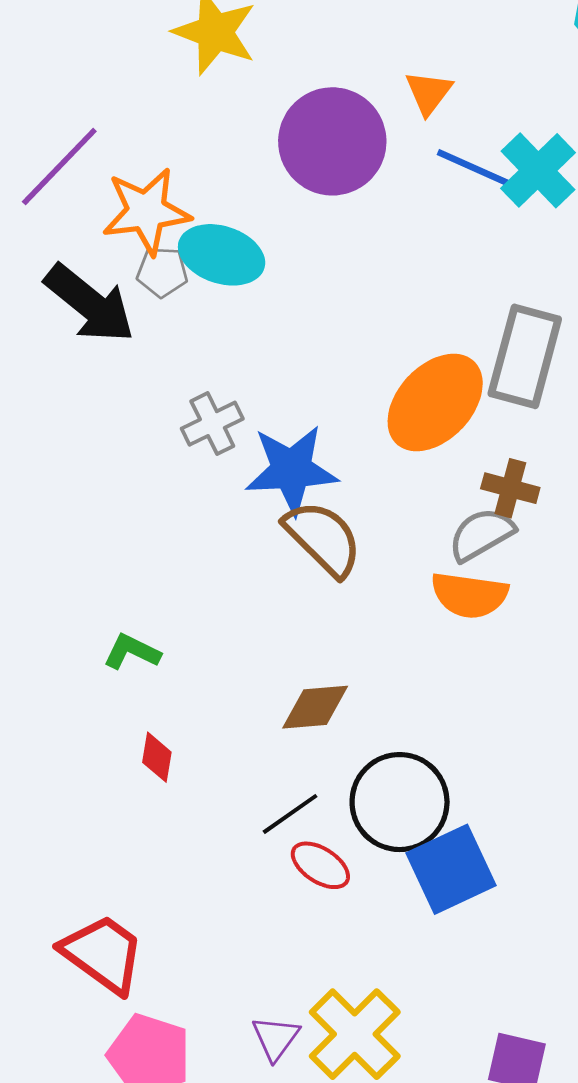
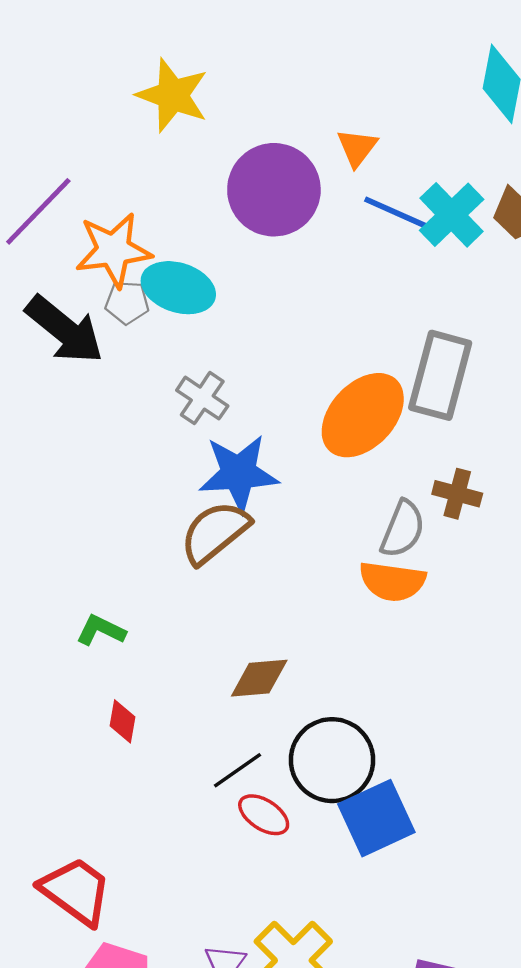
gray cross: (212, 424) -> (202, 398), moved, turned -30
brown cross: (510, 488) -> (457, 494), moved
gray semicircle: (481, 534) -> (403, 529), turned 142
brown semicircle: (323, 538) -> (215, 532), moved, turned -84

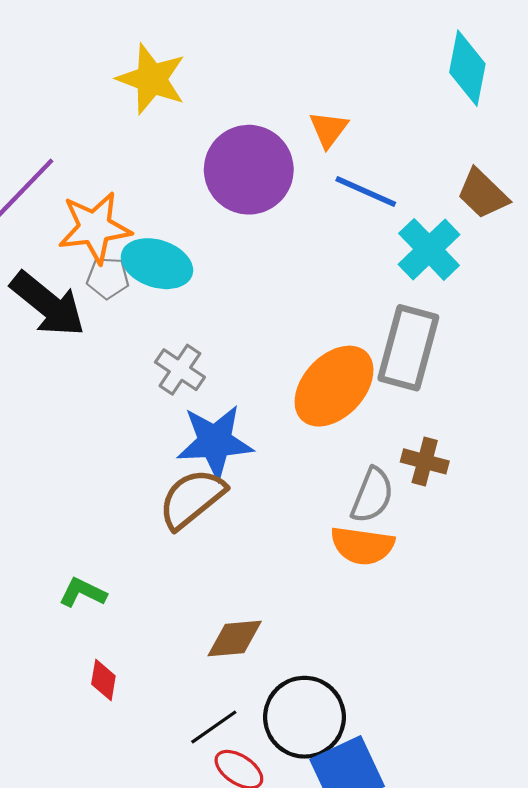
cyan cross: (452, 215) -> (429, 249), moved

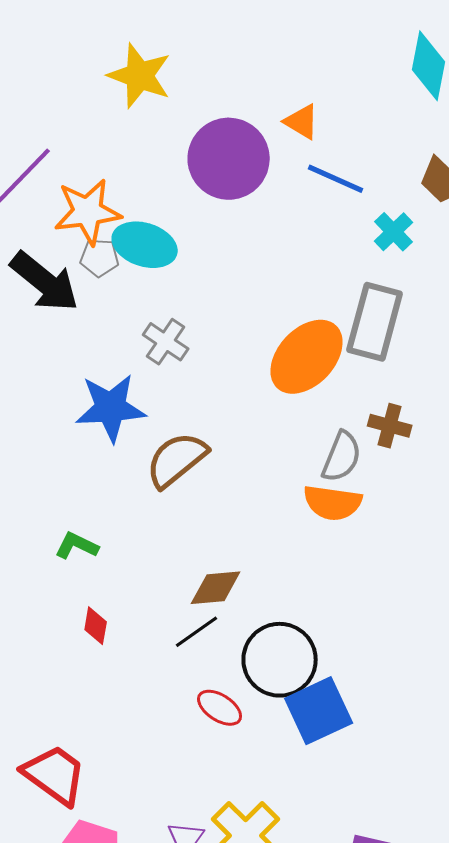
orange triangle: (329, 129) -> (302, 122), turned -36
cyan cross: (429, 249) -> (394, 232), size x0.7
blue star: (215, 442) -> (111, 408), moved
black line: (214, 727) -> (197, 632), moved

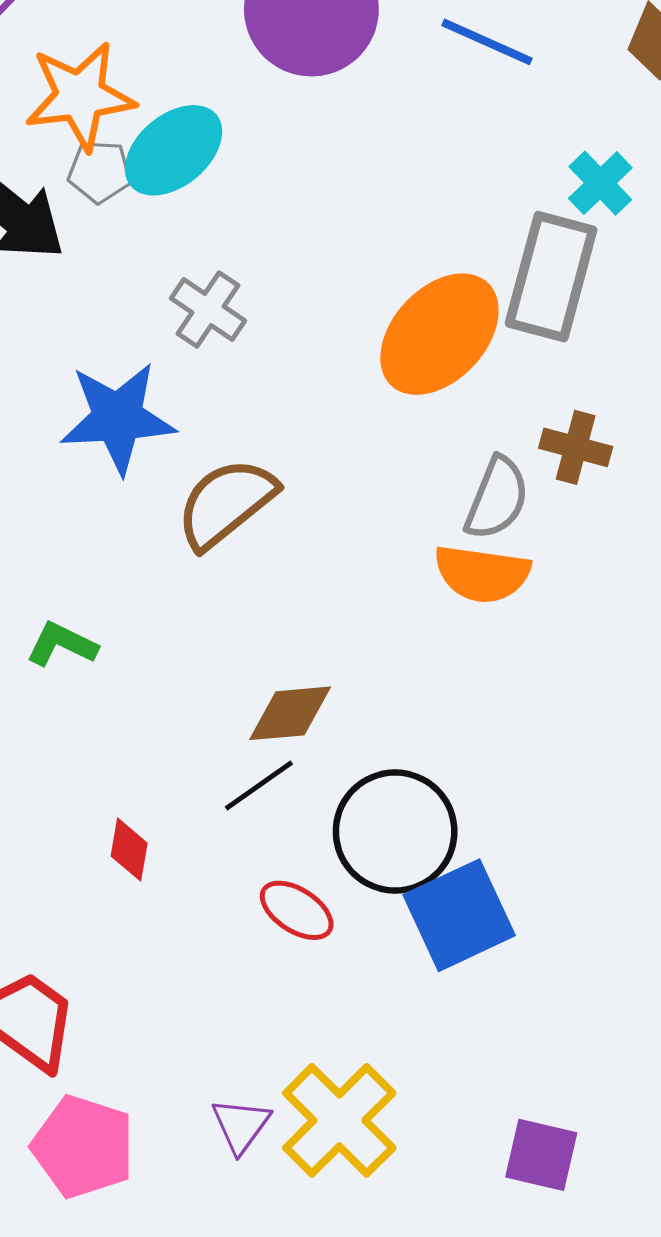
cyan cross: (394, 232) -> (600, 183), moved
cyan ellipse: (145, 245) -> (174, 150), turned -58
red diamond: (96, 626) -> (129, 850), moved

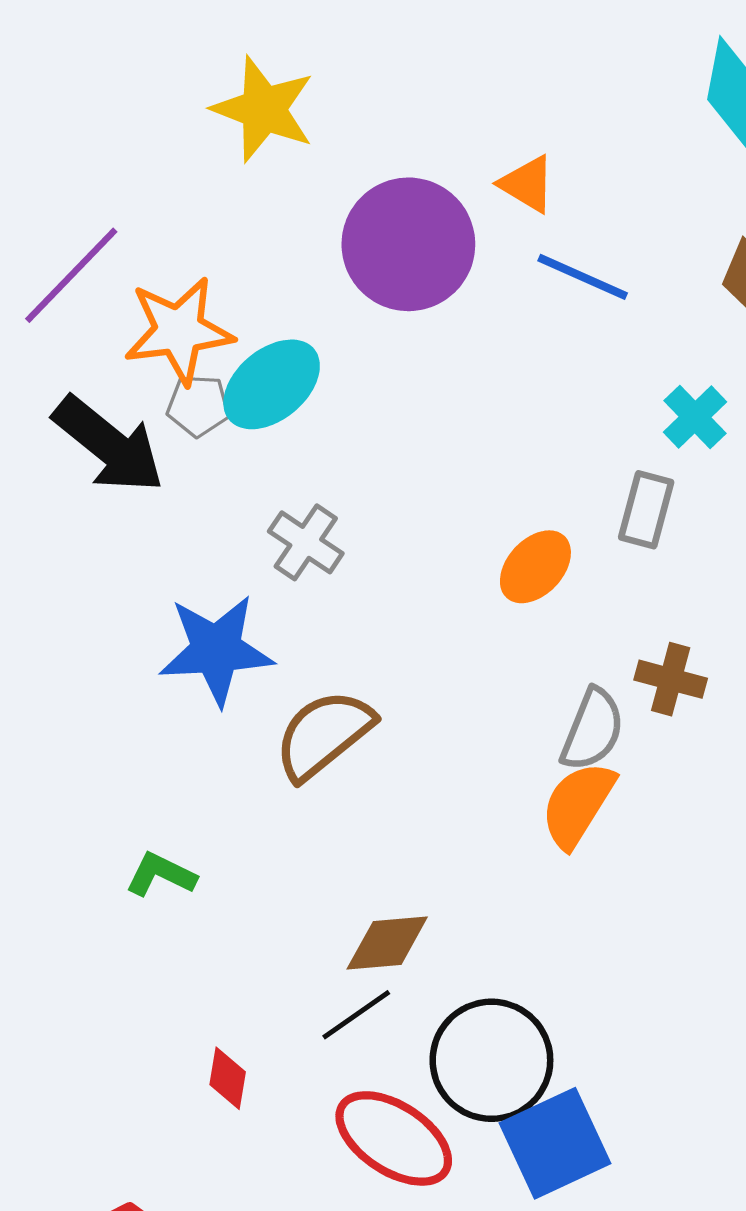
gray rectangle: (551, 277) -> (646, 510), size x0.6
orange ellipse: (439, 334) -> (535, 567), size x0.6
orange semicircle: (482, 574) -> (578, 805), turned 114
red ellipse: (297, 910) -> (394, 1138), size x1.6

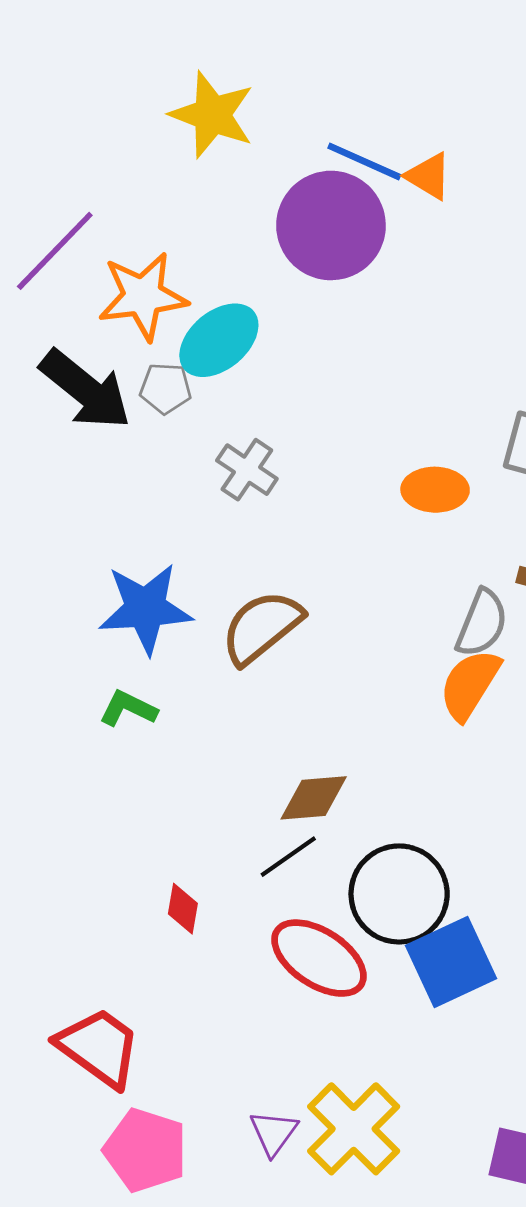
blue line: (583, 277) -> (364, 161), moved
gray pentagon: (198, 406) -> (166, 388), moved
orange ellipse: (535, 567) -> (435, 490), turned 48
blue star: (216, 650) -> (146, 608), moved
green L-shape: (161, 875) -> (128, 709), moved

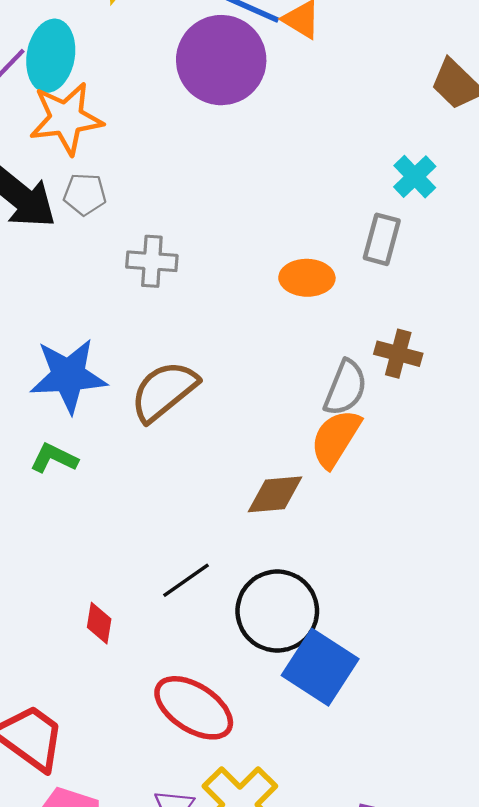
cyan ellipse: (219, 340) -> (51, 56), moved, turned -40
gray cross: (247, 470) -> (152, 261), turned -30
brown diamond: (314, 798) -> (275, 494), moved
red ellipse: (319, 958) -> (194, 708), moved
blue square: (451, 962) -> (320, 667), turned -32

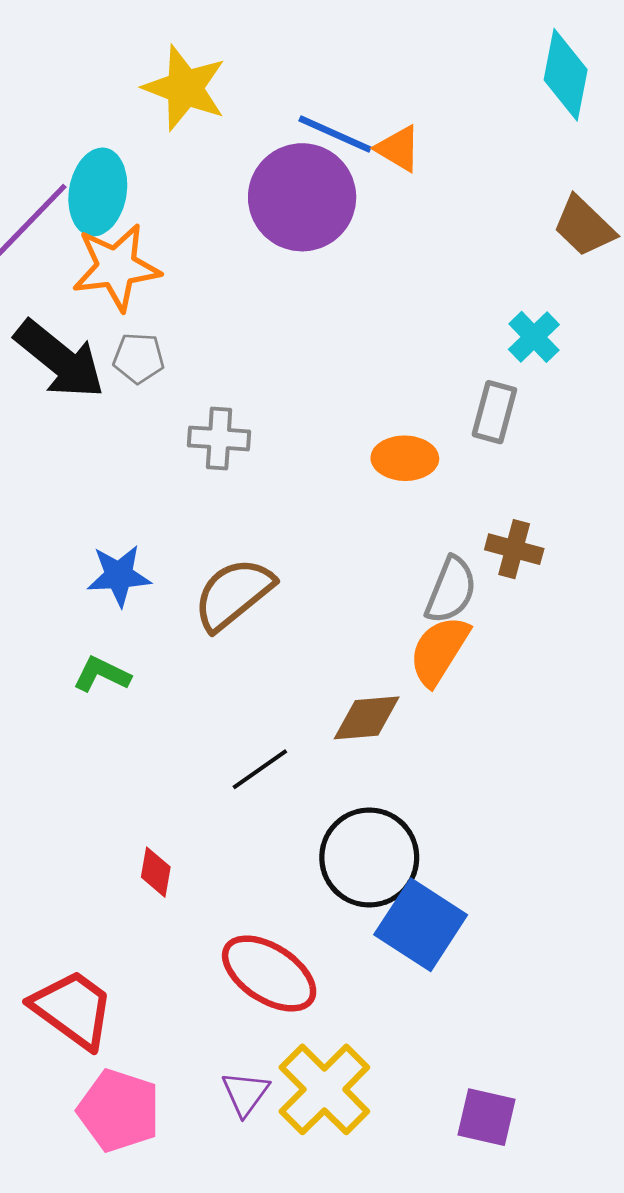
blue star: (68, 376) -> (119, 576), size x0.7
black line: (186, 580) -> (260, 769), moved

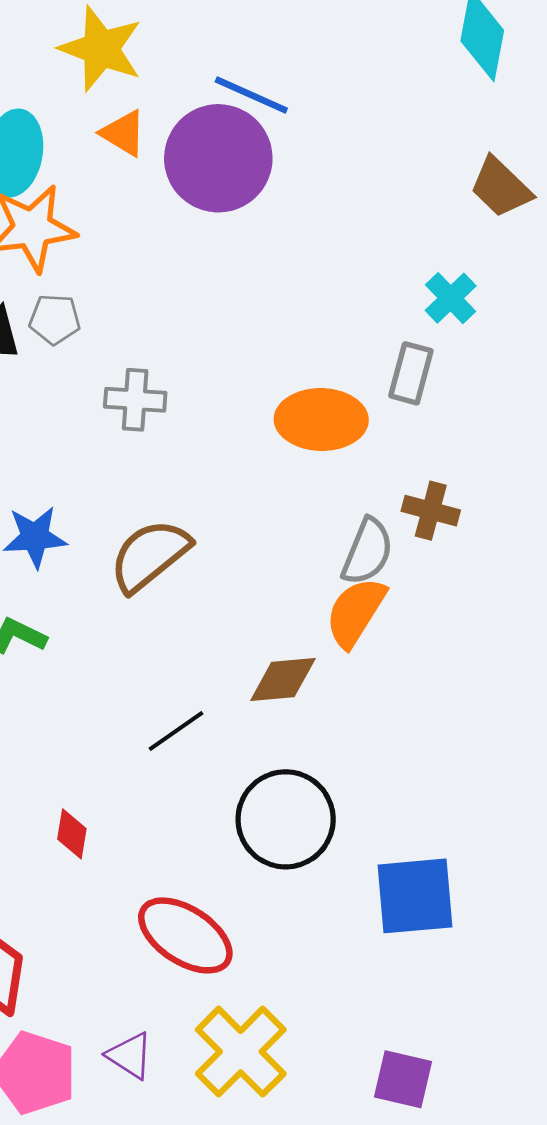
orange triangle: (398, 149) -> (123, 133), moved
orange ellipse: (405, 458) -> (321, 420), size x1.4
blue square: (421, 925) -> (415, 896), moved, turned -38
purple triangle: (245, 1093) -> (130, 1056), moved, turned -33

